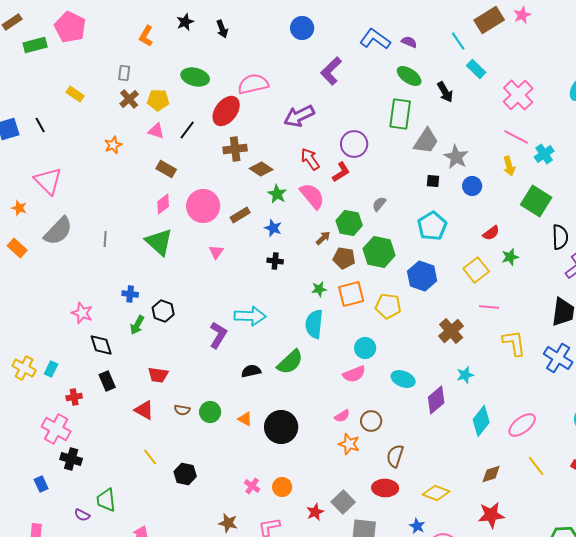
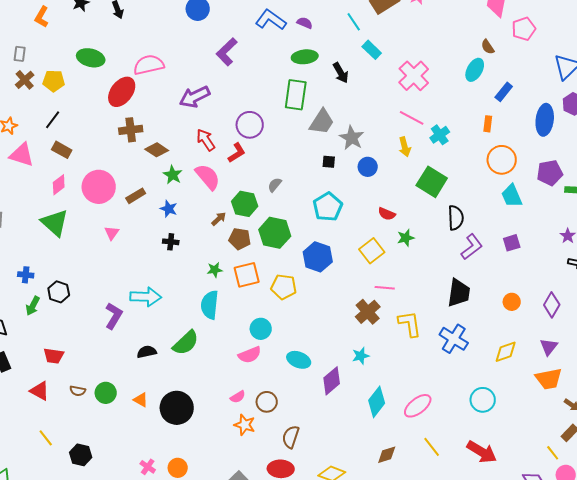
green ellipse: (409, 76) -> (305, 57), turned -40
black line: (187, 130) -> (53, 120), moved
pink triangle: (156, 131) -> (22, 155), moved, size x1.5
red semicircle: (491, 233) -> (387, 214), turned 60
brown cross: (451, 331) -> (368, 312), moved

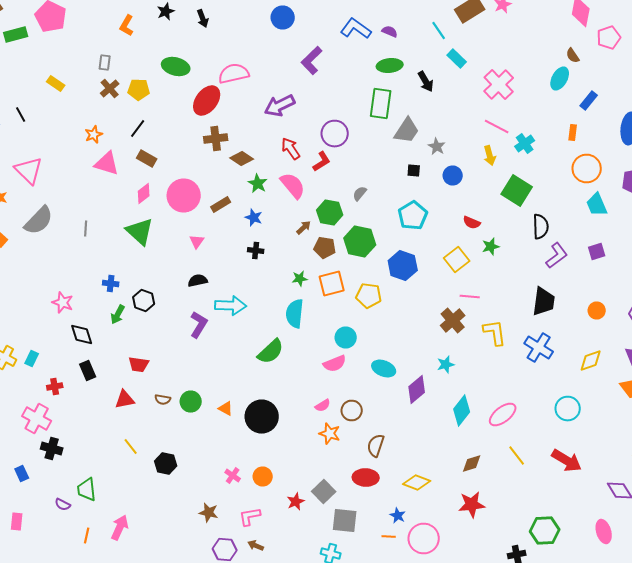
gray star: (352, 138) -> (437, 146), size x0.7
black semicircle: (147, 352) -> (198, 280), moved
red triangle: (40, 391) -> (125, 400), turned -40

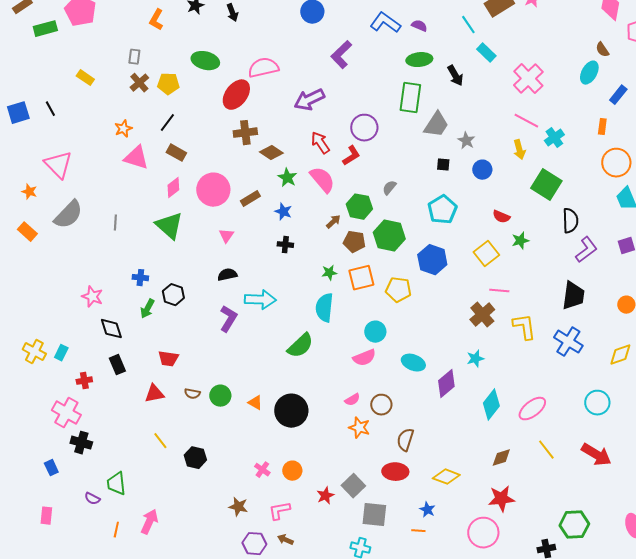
pink circle: (424, 538) -> (483, 533), moved

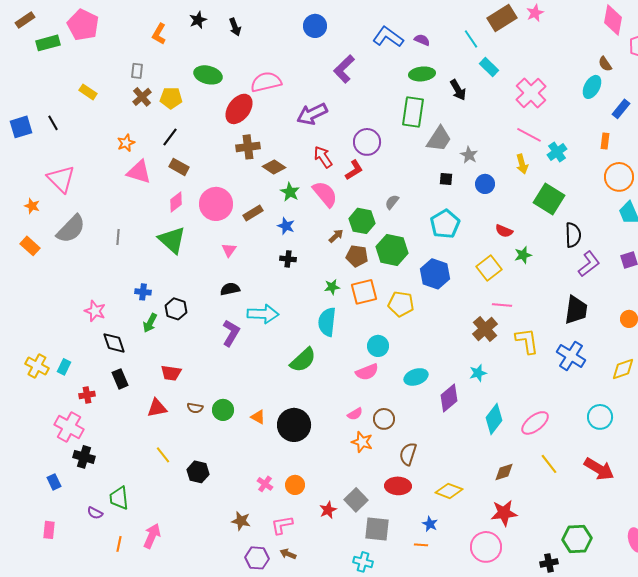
cyan ellipse: (413, 363) -> (416, 377), turned -40

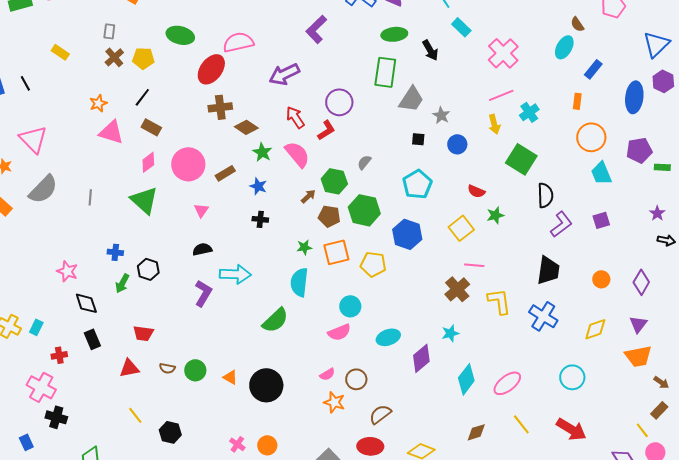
pink line: (529, 135) -> (501, 95), turned -50
brown semicircle: (408, 454) -> (380, 414), turned 35

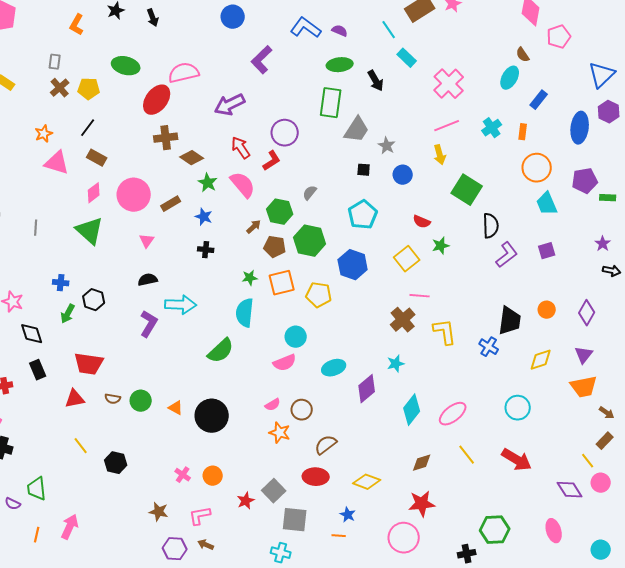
cyan cross: (529, 112) -> (492, 128), moved
black trapezoid: (548, 270) -> (510, 321), moved
blue cross: (543, 316) -> (489, 347), size x0.7
red trapezoid: (143, 333) -> (89, 364), size x1.4

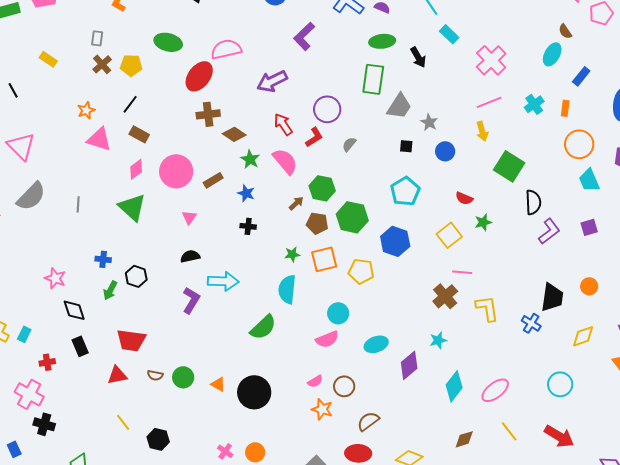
gray semicircle: (310, 193) -> (349, 144), moved

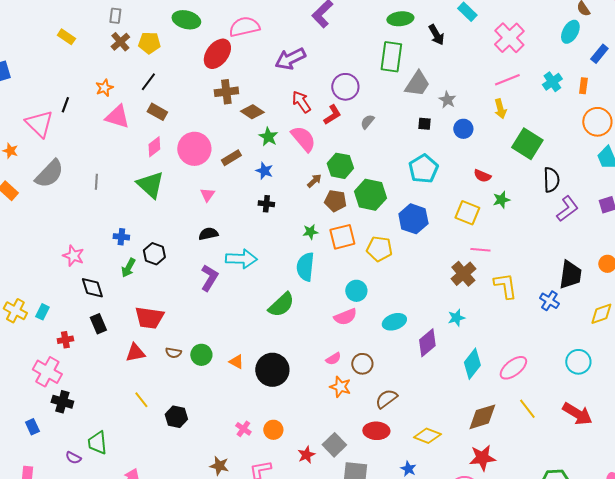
black line: (13, 90) -> (65, 105), moved, turned 49
yellow square: (449, 235) -> (467, 213), turned -30
brown diamond: (464, 439) -> (482, 417), size x1.5

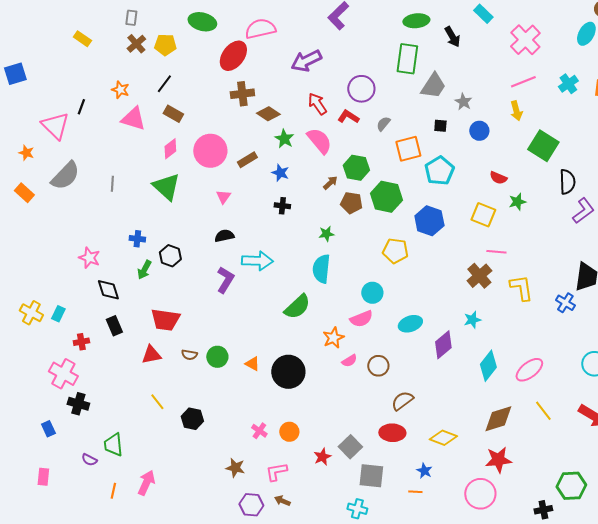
orange star: (104, 88) -> (120, 90), turned -30
red L-shape: (332, 115) -> (348, 117), turned -115
orange square: (342, 237) -> (408, 149), moved
orange star: (340, 387) -> (333, 338), moved, turned 30

